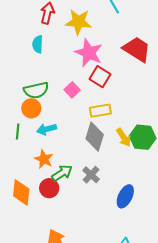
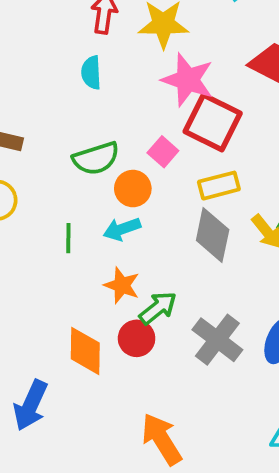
red square: (100, 77) -> (213, 122), size x1.4
orange circle: (31, 108) -> (133, 189), moved
gray cross: (91, 175) -> (217, 340), moved, size x1.5

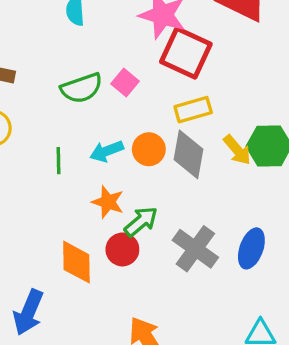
pink square: (163, 152) -> (125, 83), moved
orange circle: (133, 189) -> (149, 149), moved

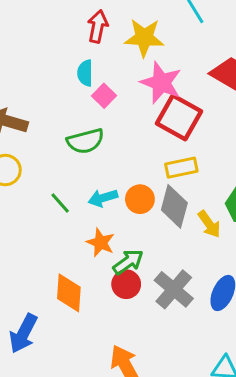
pink square: (125, 83) -> (104, 96), moved
yellow arrow: (237, 150) -> (209, 224), moved
green line: (58, 161) -> (60, 203), turned -45
red circle: (122, 249) -> (126, 284), moved

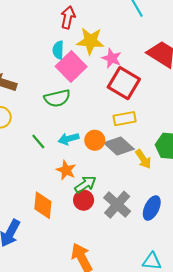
yellow star: (144, 38) -> (90, 41), moved
pink star: (161, 83) -> (112, 58), size x0.7
pink square: (104, 96) -> (71, 67), size x1.8
gray diamond: (174, 206) -> (119, 146), turned -64

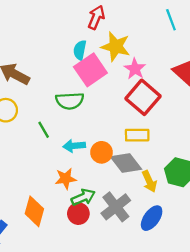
green line: (38, 142) -> (44, 130), moved
orange star: (66, 170) -> (66, 179), turned 30
gray cross: (117, 205) -> (116, 207), moved
blue ellipse: (152, 208) -> (152, 218), moved

